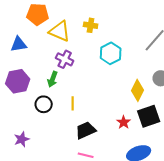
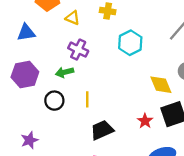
yellow triangle: (60, 31) -> (73, 18), size x0.6
green arrow: (53, 79) -> (65, 72), turned 56
yellow diamond: (138, 90) -> (161, 85), turned -50

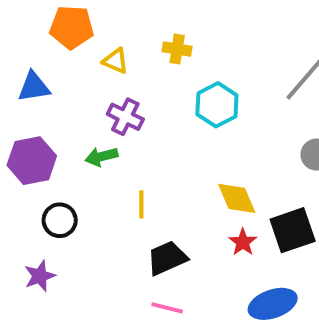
yellow diamond: (161, 85) -> (237, 198), moved
black circle: (54, 101) -> (60, 220), moved

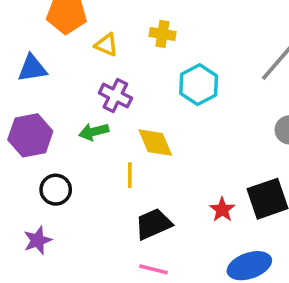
yellow diamond: (237, 198) -> (155, 143), moved

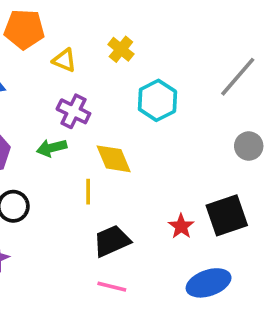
yellow cross: (162, 34) -> (121, 49), turned 30

